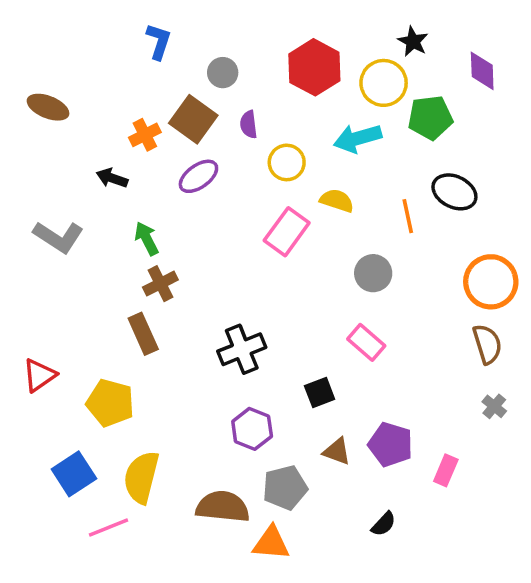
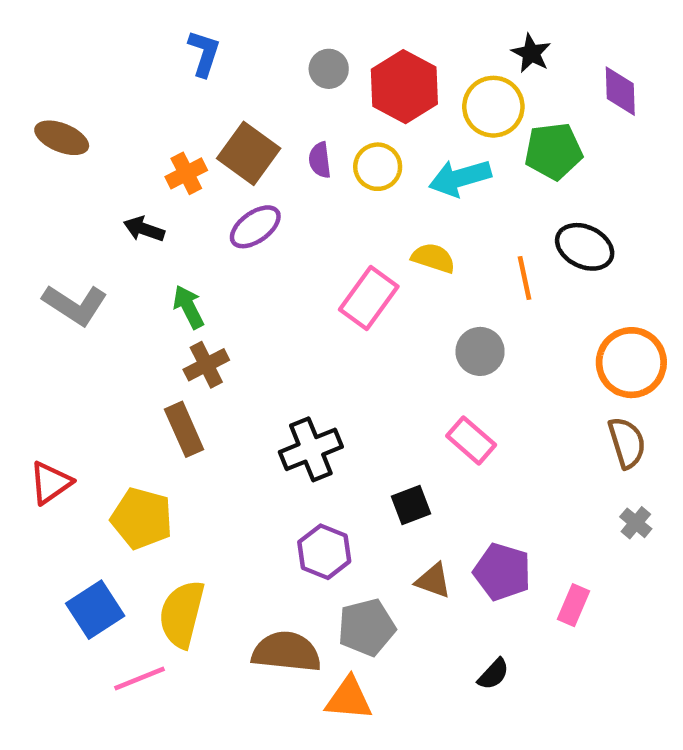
gray circle: (223, 73) -> (329, 69), moved
yellow circle: (287, 162) -> (378, 167), moved

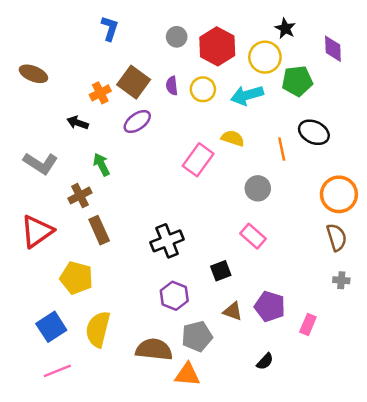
brown cross: (206, 365) -> (80, 196), moved
red triangle: (51, 483) -> (37, 231), moved, size x1.4
gray cross: (636, 523) -> (341, 280), turned -35
pink line: (140, 679) -> (57, 371), moved

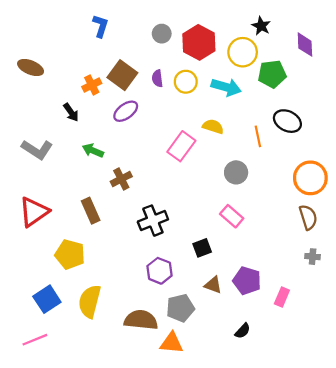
cyan arrow: (247, 95) -> (226, 87), turned -148
black arrow: (78, 123) -> (71, 112), turned -144
green arrow: (101, 164) -> (93, 151), turned -40
brown cross: (80, 196) -> (121, 179), moved
pink line: (57, 371) -> (35, 340), moved

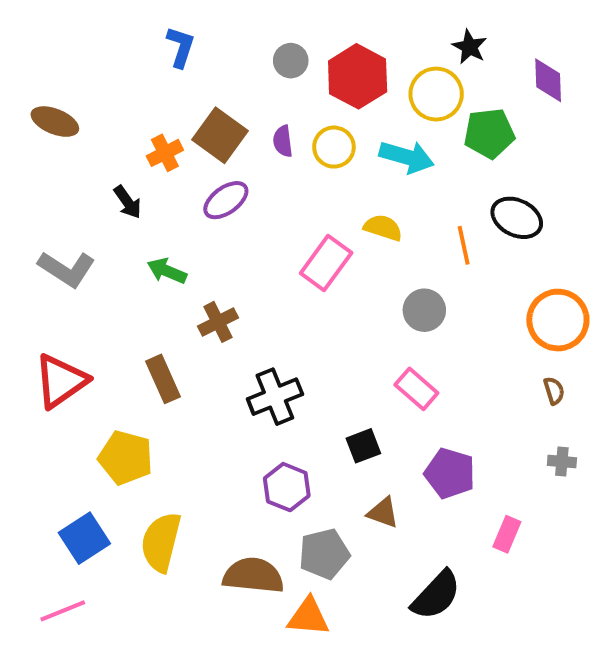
brown semicircle: (308, 217) -> (554, 391), size x0.6
purple pentagon: (247, 281) -> (450, 473), moved
black semicircle: (243, 331) -> (436, 595), size x1.8

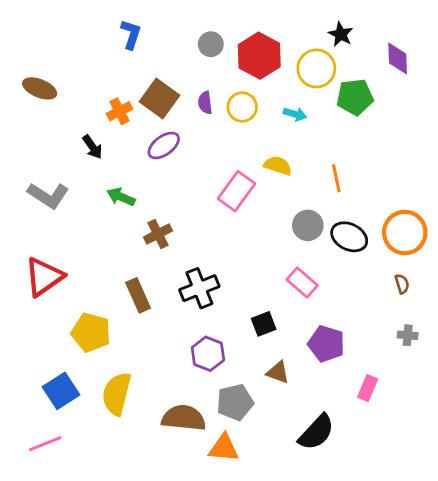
cyan arrow: (407, 157) -> (295, 114), size x0.6
black ellipse: (517, 218) -> (349, 237), moved
brown rectangle: (163, 379) -> (138, 295), moved

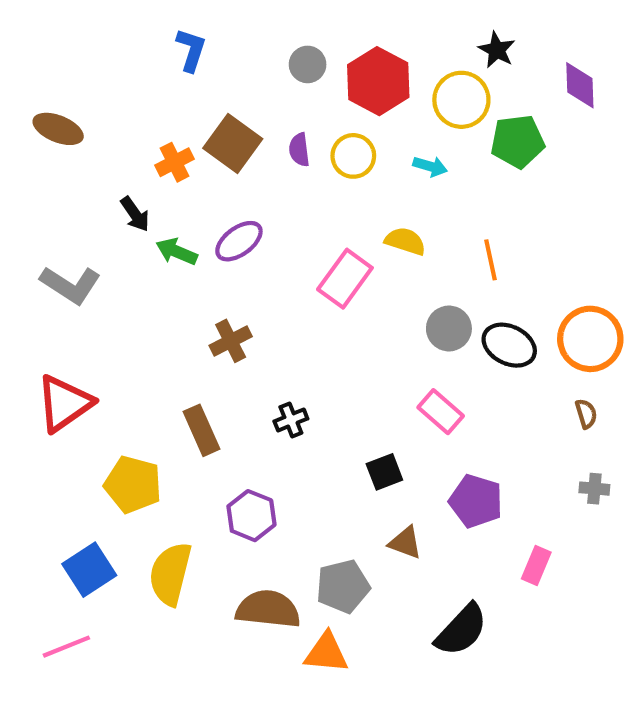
purple ellipse: (164, 146) -> (239, 241), moved
green arrow: (121, 197) -> (177, 252), moved
black cross: (199, 288) -> (291, 420), size x0.6
purple hexagon: (208, 354) -> (251, 516), moved

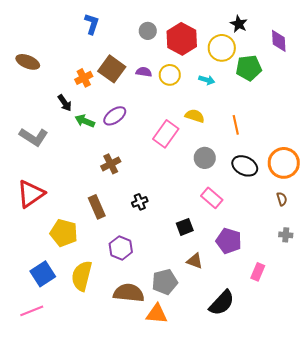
purple semicircle: (299, 150) -> (144, 72), turned 105
gray circle: (449, 328) -> (205, 158), moved

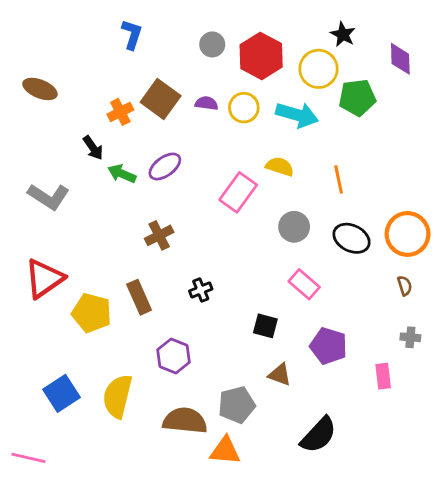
cyan arrow: (207, 80) -> (297, 115), size x1.8
black square: (185, 227) -> (265, 326), turned 36
yellow pentagon: (64, 233) -> (92, 313), moved
pink rectangle: (258, 272) -> (383, 376), moved, turned -30
pink line: (32, 311) -> (28, 458), moved, turned 35

